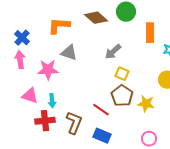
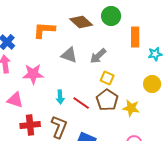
gray triangle: (69, 53) -> (69, 55), moved
cyan arrow: (52, 101) -> (60, 97), moved
red line: (101, 110) -> (81, 103), moved

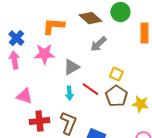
gray triangle: (69, 55) -> (71, 67), moved, turned -48
gray arrow: (98, 56) -> (98, 44), moved
pink star: (33, 74) -> (44, 54), moved
red line: (81, 103) -> (90, 89), moved

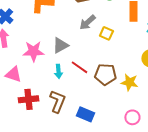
pink star: (44, 54) -> (33, 51), moved
yellow square: (116, 74) -> (106, 33), moved
brown pentagon: (116, 96) -> (105, 74), turned -30

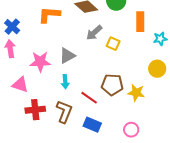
red line: (79, 67) -> (89, 98), moved
pink circle: (132, 117) -> (131, 130), moved

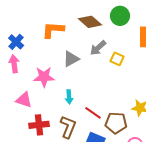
gray triangle: (67, 56) -> (71, 59), moved
brown pentagon: (112, 85) -> (116, 123), moved

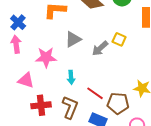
gray arrow: (98, 48) -> (100, 48), moved

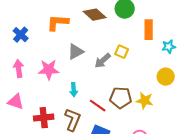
pink arrow: (16, 44) -> (19, 69), moved
pink triangle: (26, 80) -> (16, 102), moved
brown pentagon: (118, 103) -> (121, 98), moved

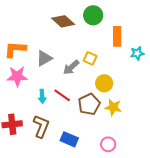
orange L-shape: (58, 23) -> (15, 49), moved
yellow circle: (166, 77) -> (104, 83), moved
brown pentagon: (121, 98) -> (89, 104), turned -30
red line: (98, 106) -> (62, 95), moved

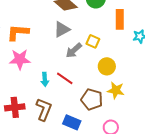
gray triangle: (44, 58) -> (62, 29), moved
brown pentagon: (89, 104) -> (92, 99), moved, turned -30

